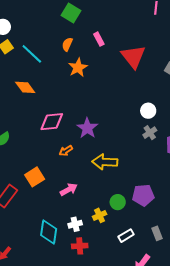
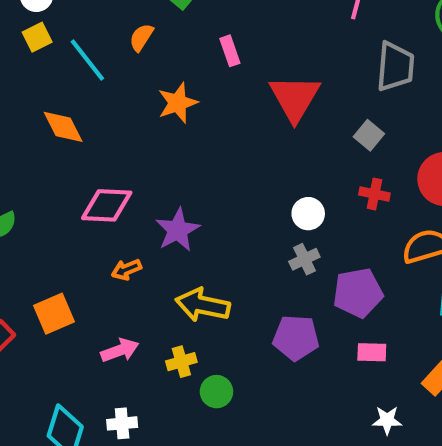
orange semicircle: (67, 44) -> (141, 37), moved
purple pentagon: (143, 195) -> (296, 338), moved
yellow cross: (100, 215) -> (181, 362), moved

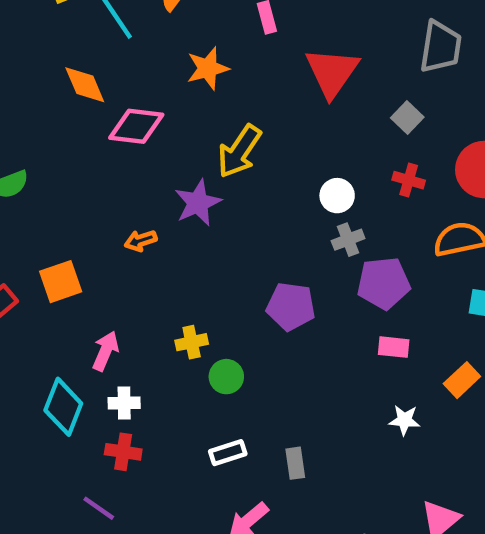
pink diamond: (107, 205) -> (136, 126), moved
gray cross: (304, 259) -> (348, 240), moved
yellow arrow: (203, 305) -> (239, 151), moved, turned -72
purple pentagon: (296, 338) -> (291, 306), moved
pink arrow: (120, 350) -> (106, 351), moved, turned -51

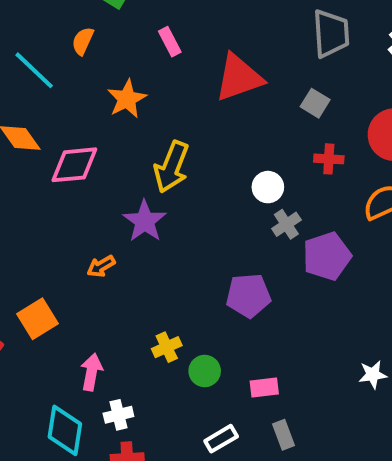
red triangle: (332, 72) -> (239, 78), turned 48
pink rectangle: (394, 347) -> (264, 387), moved

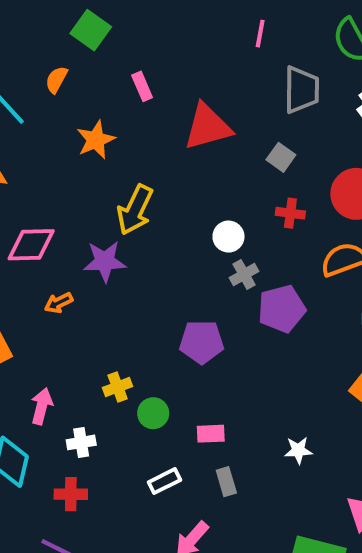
pink diamond: (74, 165) -> (31, 245), moved
purple star: (145, 221) -> (105, 261), turned 30
white star: (373, 375) -> (298, 450), moved
white cross: (118, 415) -> (81, 442), moved

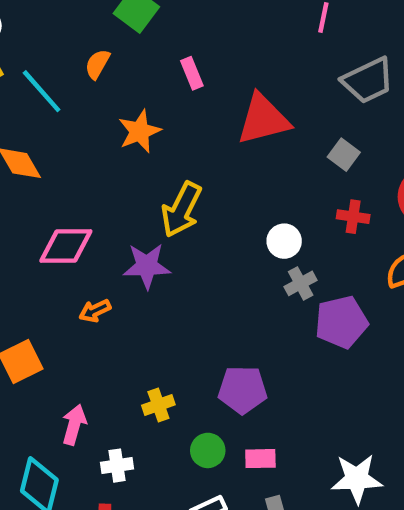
gray trapezoid: (301, 90) -> (368, 80), turned 63
purple pentagon: (202, 342) -> (243, 390), moved
green circle: (153, 413) -> (208, 450), moved
white star: (298, 450) -> (357, 479), size x1.6

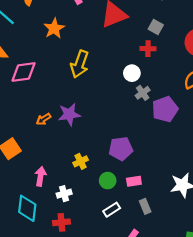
red cross: (353, 217) -> (148, 49), moved
pink diamond: (66, 246) -> (23, 72), moved
purple star: (147, 266) -> (69, 114), moved

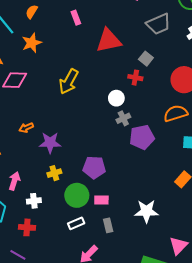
orange star: (54, 28) -> (32, 43), moved
purple star: (69, 114) -> (50, 143), moved
green circle: (108, 181) -> (77, 195), size x1.5

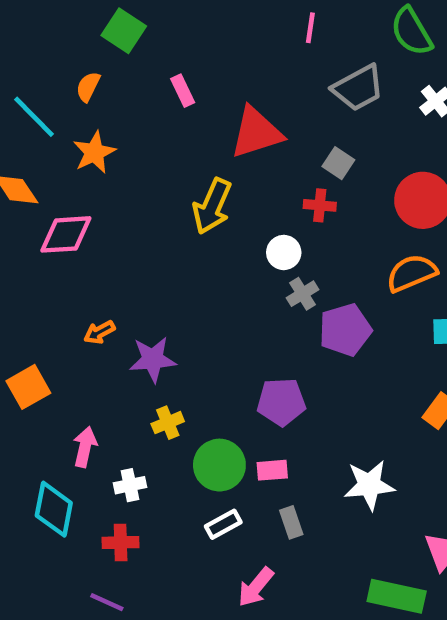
yellow arrow: (69, 82) -> (212, 206), moved
purple pentagon: (94, 167) -> (281, 402), moved

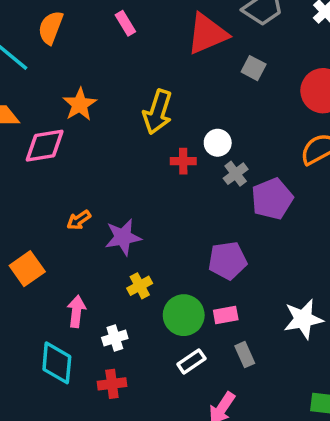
orange semicircle: (88, 87) -> (51, 28), size x1.4
red triangle: (256, 132) -> (207, 34), moved
orange star: (94, 152) -> (80, 104), moved
red cross: (320, 205) -> (183, 161), moved

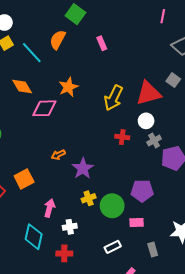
red triangle: (207, 34) -> (148, 93), moved
red cross: (183, 161) -> (122, 137), moved
purple star: (123, 237) -> (83, 168), turned -30
green circle: (184, 315) -> (112, 206), moved
gray rectangle: (245, 355) -> (153, 249), moved

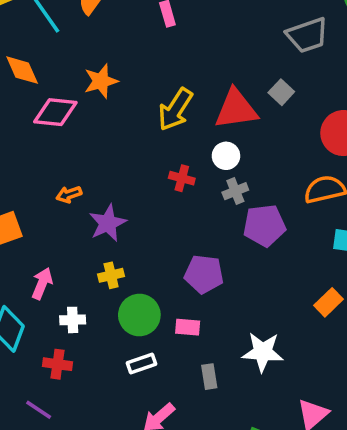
green circle: (112, 206) -> (139, 315), moved

